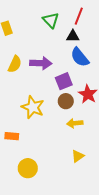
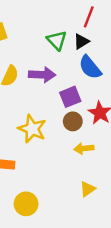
green triangle: (51, 20) -> (57, 40), moved
black triangle: (73, 36) -> (81, 41), turned -32

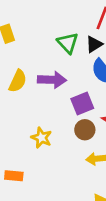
yellow star: (32, 129) -> (41, 138), size x0.7

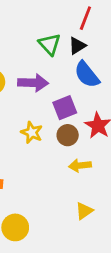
yellow star: (41, 138) -> (32, 132), moved

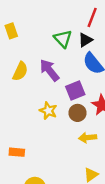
purple arrow: (33, 83) -> (49, 70), turned -130

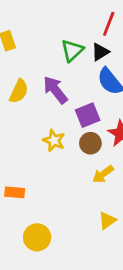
green triangle: (63, 39) -> (72, 51), turned 30
yellow arrow: (88, 138) -> (103, 174), turned -30

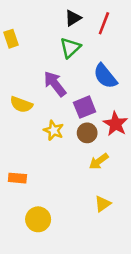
black triangle: (100, 52) -> (73, 18), moved
yellow semicircle: (19, 91) -> (21, 105), moved, turned 85

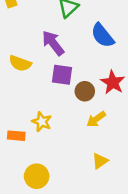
purple square: (85, 107) -> (62, 75), moved, turned 30
yellow star: (54, 130) -> (42, 122), moved

